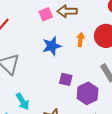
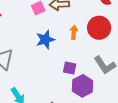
purple square: (66, 79) -> (70, 68), moved

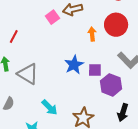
blue star: (45, 40) -> (74, 65), moved

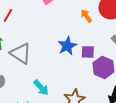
orange arrow: (92, 34) -> (86, 16), turned -32

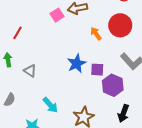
gray triangle: (21, 53) -> (30, 71), size x0.6

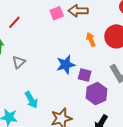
gray triangle: (30, 71) -> (19, 62), turned 32

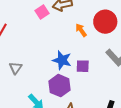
blue star: (66, 65) -> (62, 60), turned -30
purple hexagon: (96, 94) -> (59, 86), moved

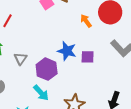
purple hexagon: (59, 86) -> (47, 69), moved

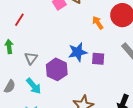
blue star: (67, 51) -> (78, 52), turned -30
cyan arrow: (41, 93) -> (34, 86), moved

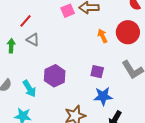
blue star: (78, 52) -> (103, 96), moved
gray triangle: (31, 58) -> (33, 40), moved, turned -48

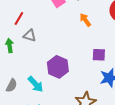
orange arrow: (102, 36) -> (85, 20), moved

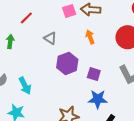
gray triangle: (30, 36) -> (50, 38), moved
purple hexagon: (58, 67) -> (67, 63), moved

